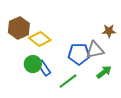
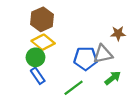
brown hexagon: (19, 28) -> (42, 19), moved
green circle: (33, 64) -> (36, 57), moved
blue rectangle: (44, 68) -> (38, 76), moved

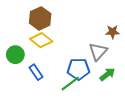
gray triangle: (103, 54) -> (98, 52), turned -36
green circle: (36, 57) -> (15, 55), moved
blue pentagon: (85, 58) -> (78, 69), moved

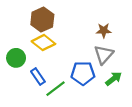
brown star: (113, 32) -> (104, 30), moved
green line: (70, 84) -> (55, 89), moved

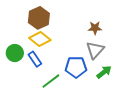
blue rectangle: (38, 77) -> (35, 59), moved

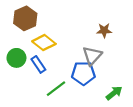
brown hexagon: (39, 18) -> (25, 18), moved
gray triangle: (95, 50) -> (92, 56), moved
green arrow: (104, 72) -> (114, 93), moved

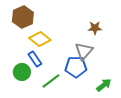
green circle: (16, 58) -> (22, 72), moved

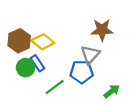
brown hexagon: (23, 17) -> (19, 41), moved
brown star: (95, 28) -> (102, 30), size x1.5
green circle: (22, 72) -> (26, 68), moved

